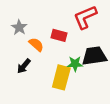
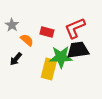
red L-shape: (85, 17) -> (75, 28), moved
green star: (75, 64) -> (61, 57), size x1.6

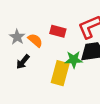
gray star: (12, 25) -> (17, 37), moved
green star: (61, 57) -> (74, 60), size x0.7

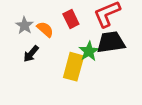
red rectangle: (58, 31) -> (71, 19), turned 49
green star: (74, 60) -> (89, 51), turned -30

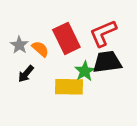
red rectangle: (71, 19) -> (66, 38), size x1.6
yellow rectangle: (74, 67) -> (69, 87), turned 76

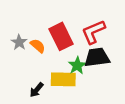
black arrow: (26, 74) -> (37, 90), moved

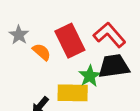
red L-shape: (93, 32) -> (110, 35), turned 72
gray star: (19, 42) -> (19, 35), moved

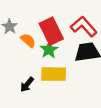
green star: (90, 76) -> (49, 50), moved

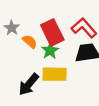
black arrow: (27, 84) -> (29, 84), size x1.5

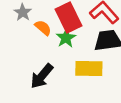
yellow rectangle: (55, 74) -> (89, 68), moved

